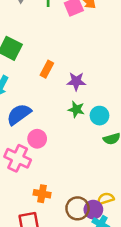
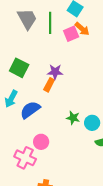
purple star: (76, 81) -> (55, 72), moved
blue semicircle: (19, 114) -> (30, 110), moved

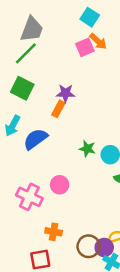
gray trapezoid: (27, 19) -> (32, 29), turned 50
green line: (50, 23) -> (26, 53), moved, turned 45
pink circle: (41, 142) -> (60, 185), moved

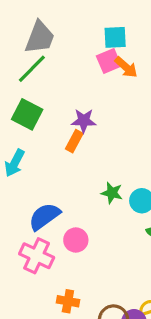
cyan square: (90, 17) -> (115, 37), moved, turned -36
orange arrow: (98, 41) -> (126, 67), moved
blue semicircle: (35, 139) -> (44, 216), moved

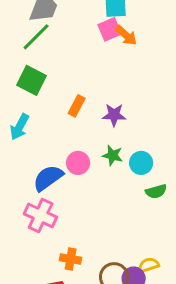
purple star: (84, 121) -> (114, 115), moved
pink circle: (76, 240) -> (78, 163), moved

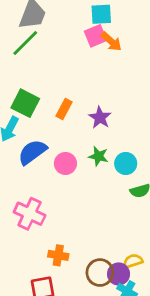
green square: (32, 80) -> (25, 103), moved
purple star: (114, 115) -> (100, 118), turned 30
blue semicircle: (48, 178) -> (32, 152), moved

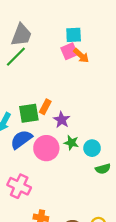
green square: (25, 103) -> (29, 113), moved, turned -36
purple star: (100, 118) -> (62, 120), moved
pink circle: (65, 163) -> (46, 148), size x1.5

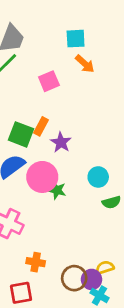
pink square: (69, 51) -> (49, 81), moved
green square: (29, 113) -> (21, 134), turned 30
green star: (71, 143) -> (57, 190), moved

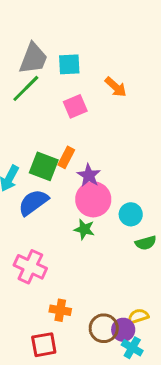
cyan square: (76, 39) -> (69, 64), moved
pink circle: (42, 177) -> (93, 199), moved

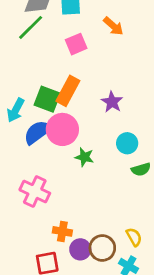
orange rectangle: (66, 157) -> (68, 91), size x1.5
purple star: (89, 175) -> (112, 102), moved
pink circle: (93, 199) -> (62, 129), moved
yellow semicircle: (138, 316) -> (134, 237), turned 78
purple circle: (123, 330) -> (80, 249), moved

